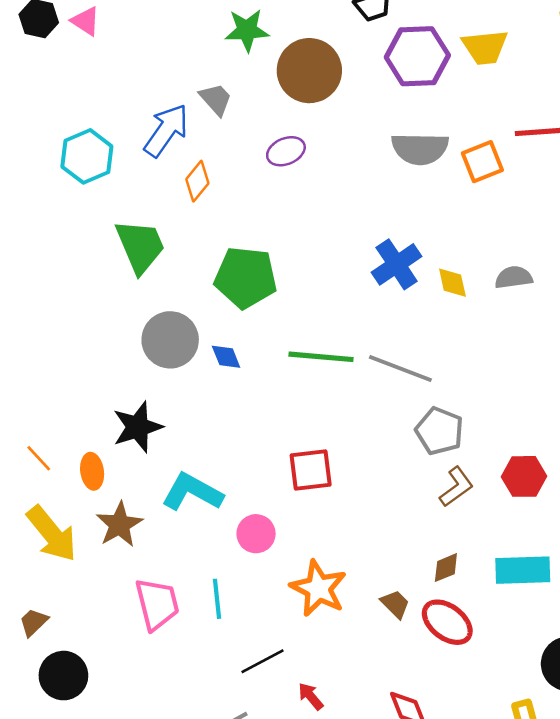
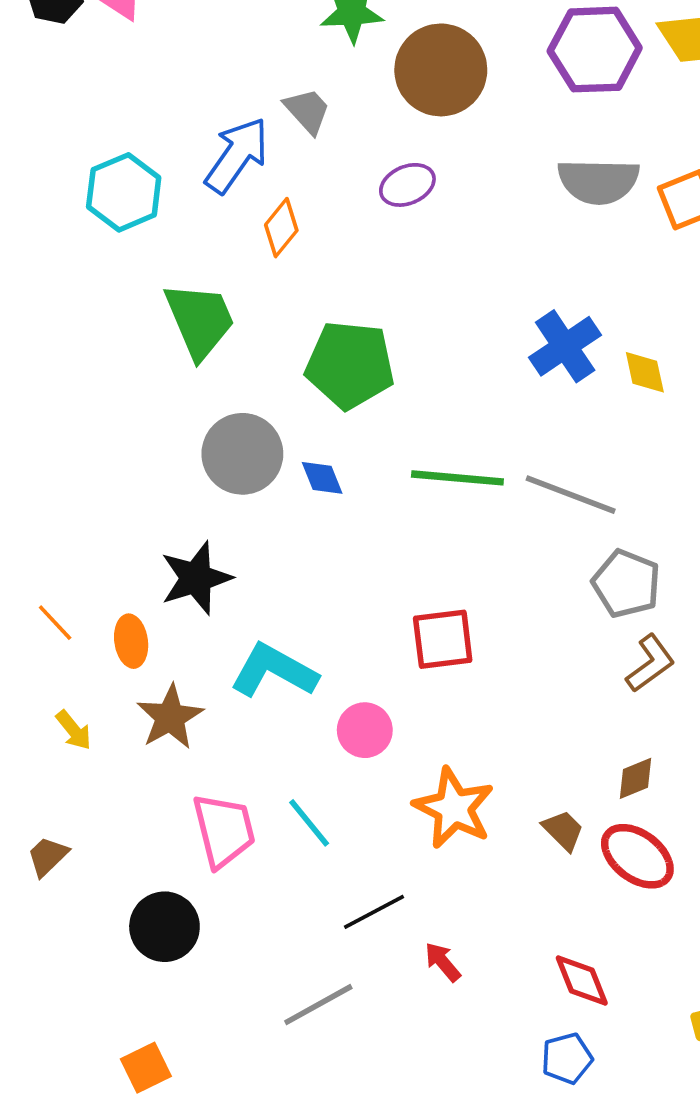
yellow arrow: (52, 534) -> (74, 730), size x0.5
cyan line: (217, 599) -> (309, 823), turned -33
black circle: (63, 676) -> (164, 927), moved

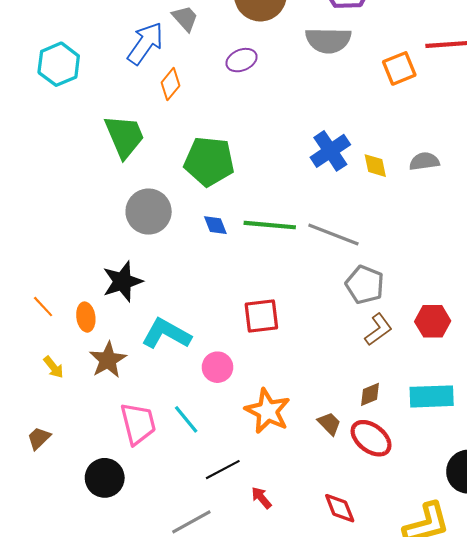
gray semicircle: (598, 181) -> (328, 40), moved
cyan hexagon: (124, 192) -> (59, 64), moved
blue diamond: (322, 478) -> (215, 225), moved

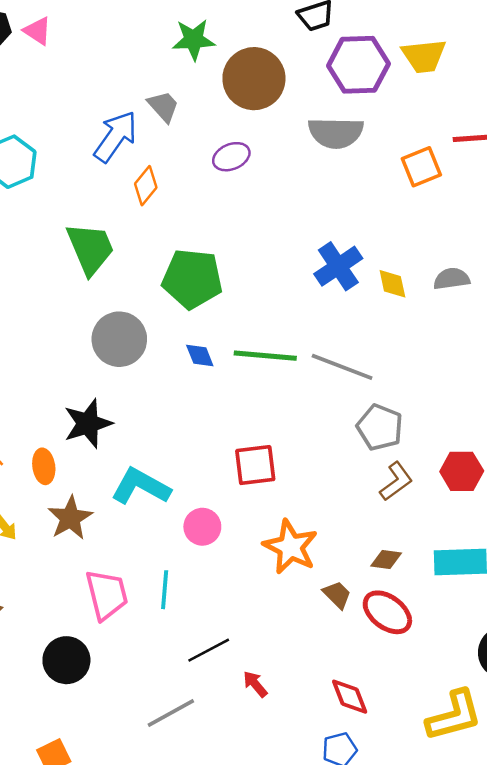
brown diamond: (370, 394) -> (386, 559), turned 30
orange star: (268, 411) -> (290, 547), moved
cyan line: (186, 419) -> (165, 590), turned 44

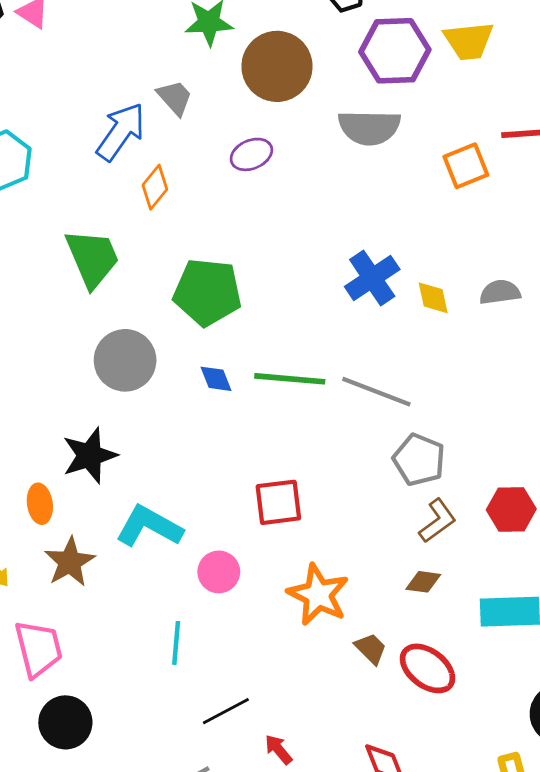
brown diamond: (386, 559) -> (423, 582), moved
pink trapezoid: (107, 595) -> (38, 649), moved

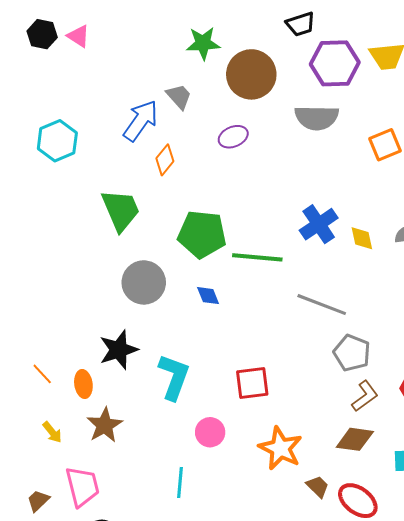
green line: (290, 379) -> (257, 257), moved
cyan L-shape: (149, 526) -> (174, 377), moved, turned 81
brown diamond: (423, 582) -> (355, 439), size x1.5

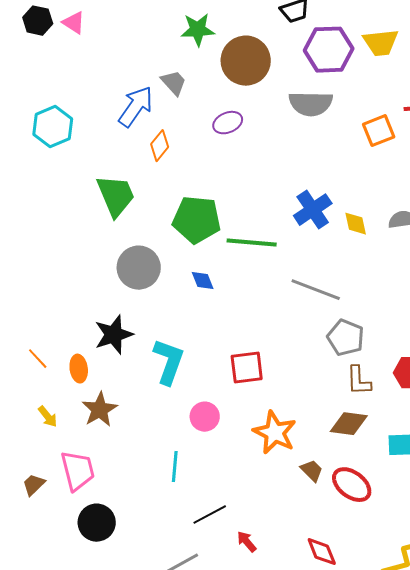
brown L-shape: (365, 396) -> (359, 381), turned 124

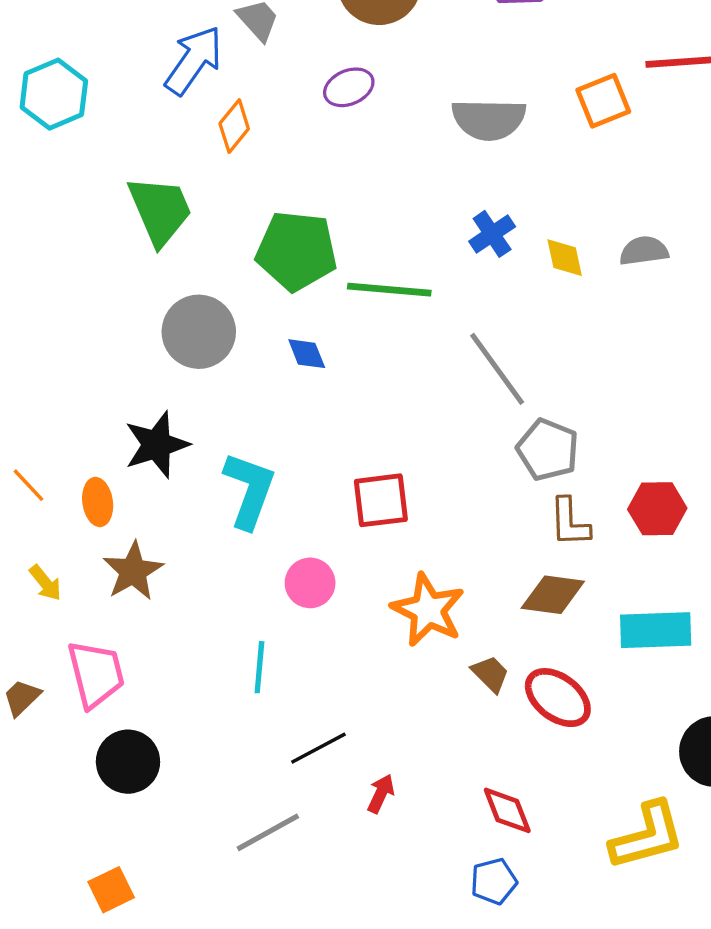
gray semicircle: (311, 104) -> (489, 119), moved
blue cross: (313, 210) -> (492, 234), size x0.7
gray line: (316, 290) -> (497, 369), turned 33
red arrow: (247, 542) -> (381, 794), turned 65

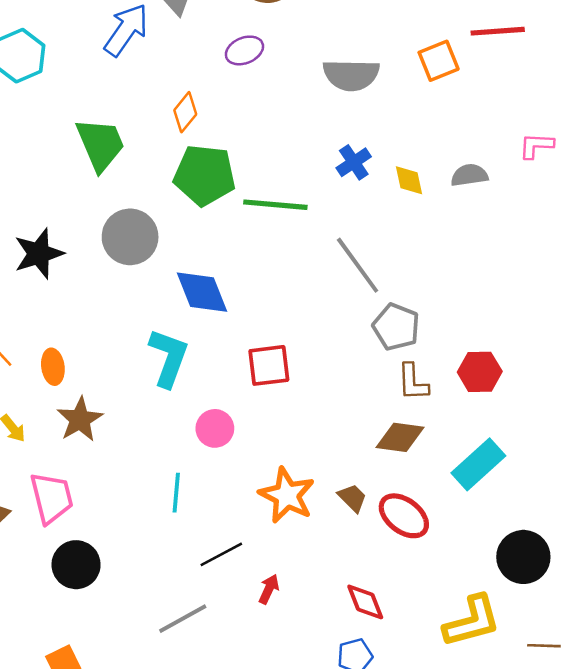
orange diamond: (234, 126) -> (185, 112), moved
blue diamond: (307, 354) -> (202, 292), moved, size x1.8
black star: (157, 445) -> (39, 254), moved
orange star: (428, 610) -> (287, 495), moved
cyan rectangle: (656, 630) -> (478, 464), turned -40

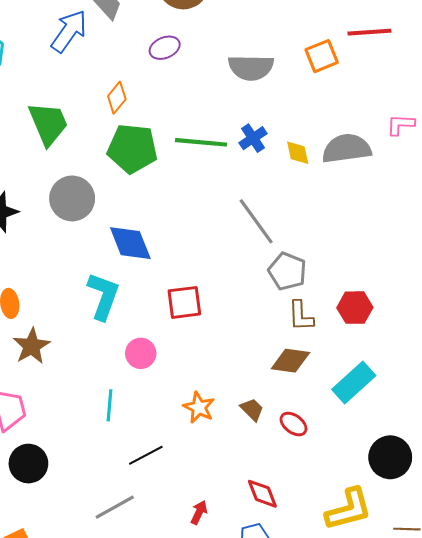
gray semicircle: (469, 175) -> (347, 149), size x1.6
green line: (275, 205) -> (201, 142), moved
orange star: (287, 495) -> (199, 407), size x0.7
red ellipse: (404, 516) -> (294, 424), size x0.7
red arrow: (269, 589) -> (199, 512), moved

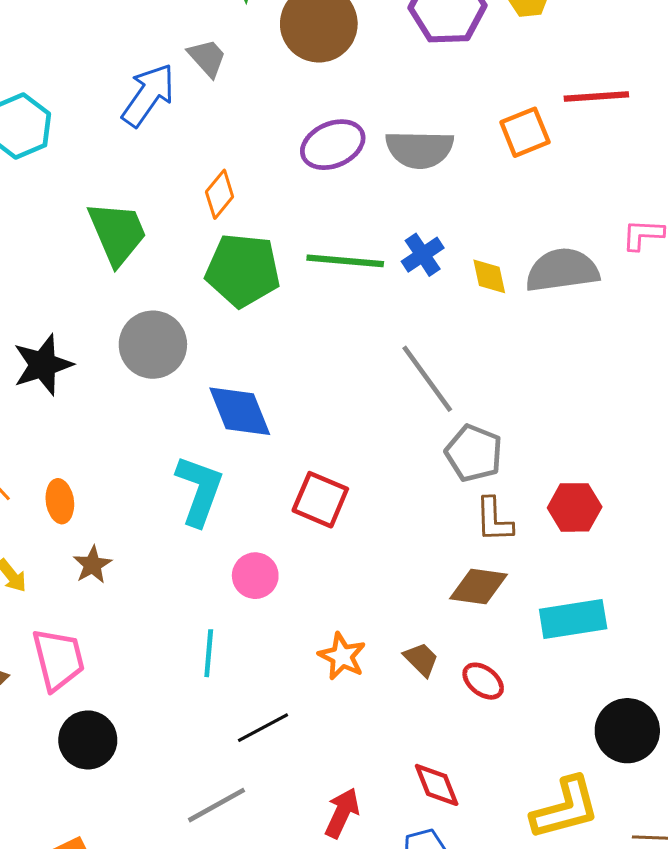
purple ellipse: (165, 48) -> (333, 145), moved, size x1.4
red square: (184, 302) -> (320, 500), turned 30
brown star: (32, 346) -> (92, 565), size x0.7
cyan rectangle: (354, 382) -> (573, 619), turned 33
red arrow: (199, 512) -> (342, 813), size x1.4

